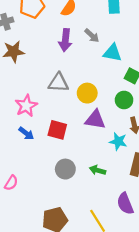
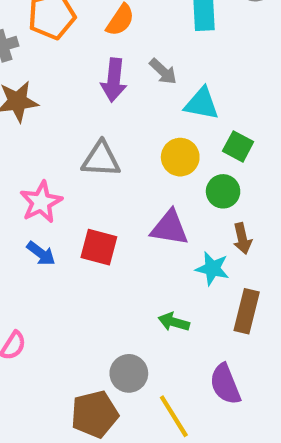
yellow circle: (87, 93) -> (180, 157), moved
gray circle: (65, 169) -> (129, 373), moved

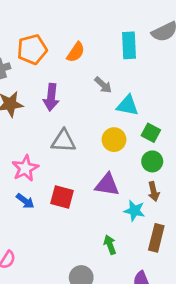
purple arrow: (114, 80) -> (51, 97), moved
green circle: (223, 191) -> (152, 161), moved
green arrow: (174, 322) -> (110, 245), turned 54

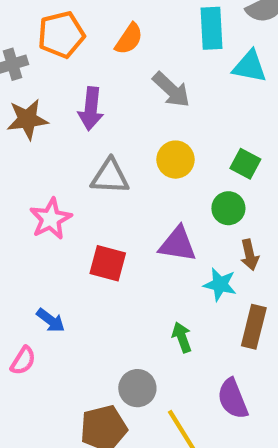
gray arrow: (103, 85) -> (171, 90), size x1.4
cyan triangle: (128, 105) -> (250, 66), moved
yellow circle: (114, 140) -> (176, 160), moved
green circle: (152, 161) -> (228, 208), moved
blue arrow: (25, 201) -> (51, 320), moved

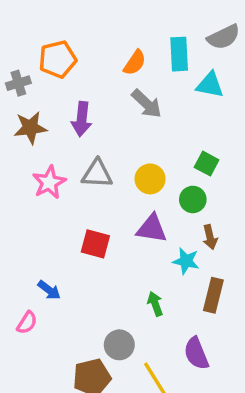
orange semicircle: (129, 39) -> (135, 63), moved
yellow circle: (176, 160) -> (150, 179), moved
pink star: (51, 219) -> (49, 182), moved

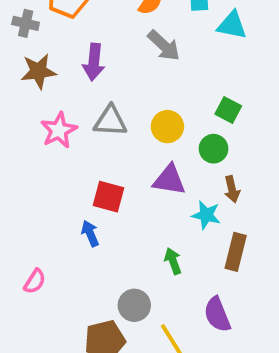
gray cross: (18, 83) -> (26, 23), turned 30
blue arrow: (49, 290) -> (90, 233), moved, turned -150

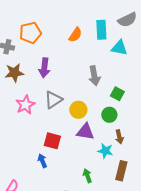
gray arrow: (164, 45) -> (94, 76), moved, turned 36
gray triangle: (110, 121) -> (53, 100), turned -36
yellow circle: (167, 127) -> (78, 110), moved

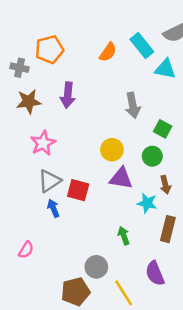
cyan rectangle: (101, 30) -> (142, 46), turned -36
gray triangle: (53, 100) -> (49, 181), moved
blue arrow: (42, 161) -> (53, 208), moved

